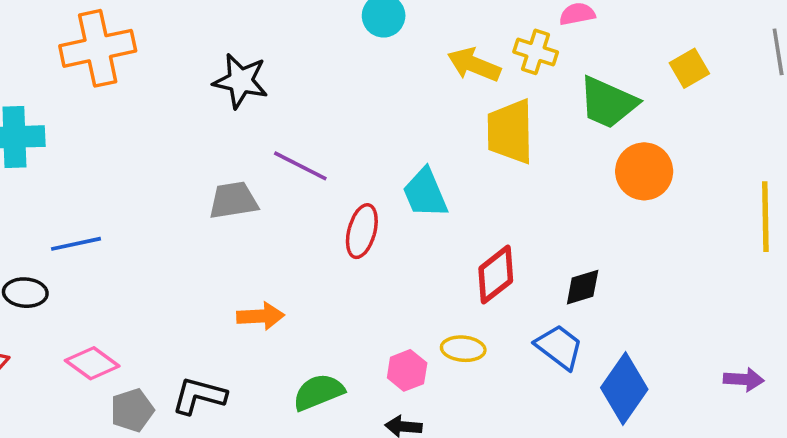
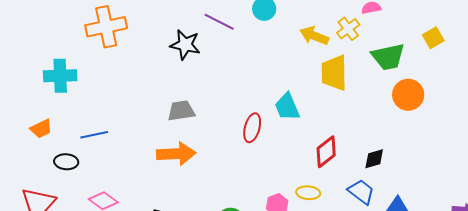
yellow cross: (536, 52) -> (348, 29), turned 35
green trapezoid: (608, 103) -> (388, 57), turned -36
purple line: (300, 166) -> (219, 22), moved
orange arrow: (261, 316) -> (176, 154), moved, size x1.5

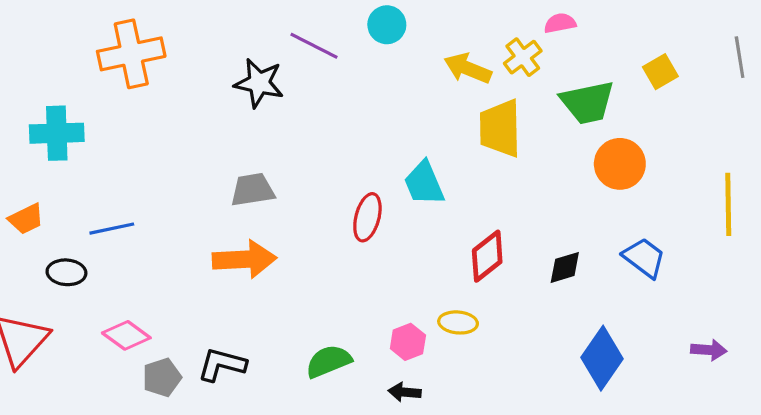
blue trapezoid: (361, 192) -> (644, 258), moved

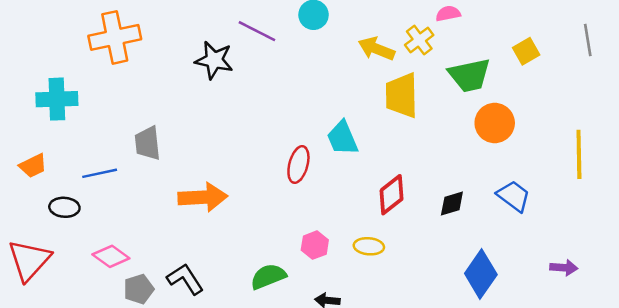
gray trapezoid: (253, 190) -> (147, 143), moved, turned -87
pink hexagon: (408, 342) -> (315, 245), moved
black L-shape: (222, 365) -> (185, 279), turned 42

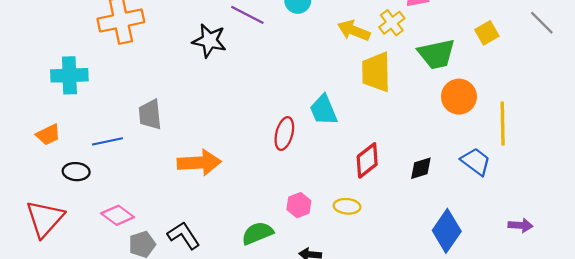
gray line: (588, 40) -> (542, 23), turned -36
yellow line: (579, 154) -> (503, 123), moved

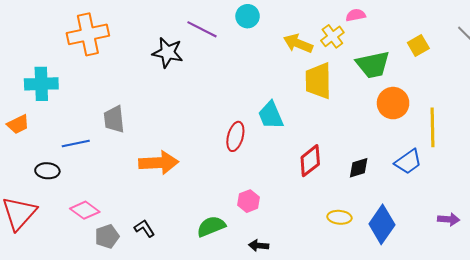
orange trapezoid: (48, 135) -> (18, 124), moved
blue trapezoid: (476, 162) -> (408, 162), turned 108
yellow ellipse: (347, 206) -> (339, 217), moved
black L-shape: (184, 235) -> (144, 228), size x0.7

